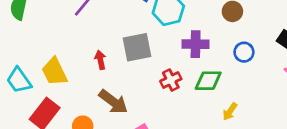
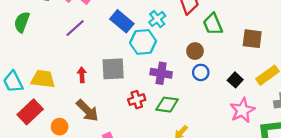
blue circle: (244, 52) -> (201, 72), moved
yellow trapezoid: (54, 72) -> (43, 79), turned 115

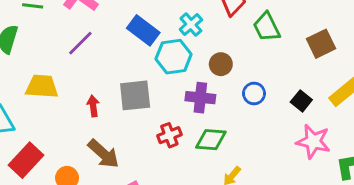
brown square: (252, 39) -> (321, 44), turned -30
brown circle: (195, 51) -> (221, 64), moved
yellow trapezoid: (43, 79) -> (42, 86), moved
pink star: (242, 110) -> (313, 141), turned -30

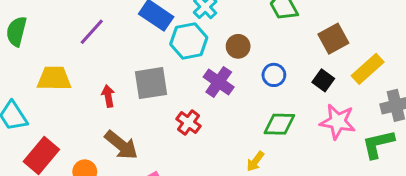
brown square: (321, 44) -> (333, 39), moved
purple cross: (200, 98) -> (219, 82), turned 32
red cross: (169, 135) -> (189, 122), turned -30
green diamond: (211, 140) -> (279, 124), moved

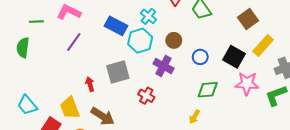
brown square: (333, 39) -> (248, 19), moved
yellow trapezoid: (54, 78) -> (70, 108), moved, turned -105
black square: (323, 80) -> (234, 57), size x1.5

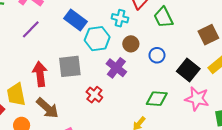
cyan cross: (148, 16) -> (120, 18), moved, turned -35
blue circle: (200, 57) -> (157, 55), moved
red arrow: (90, 84) -> (40, 74), size x1.6

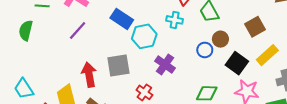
cyan cross: (120, 18) -> (175, 20), moved
brown circle: (131, 44) -> (220, 39), moved

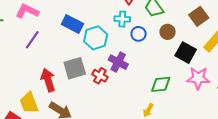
blue circle: (205, 50) -> (139, 34), moved
red cross: (144, 92) -> (100, 76), moved

